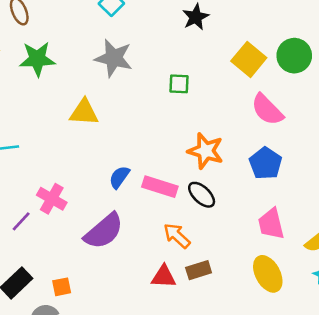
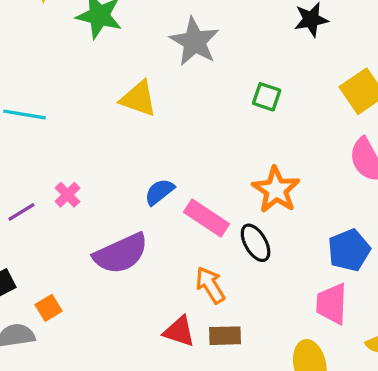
blue pentagon: (266, 163) -> (349, 250), moved
pink cross: (52, 199) -> (68, 195), size x0.7
orange square: (62, 287) -> (49, 308), turned -36

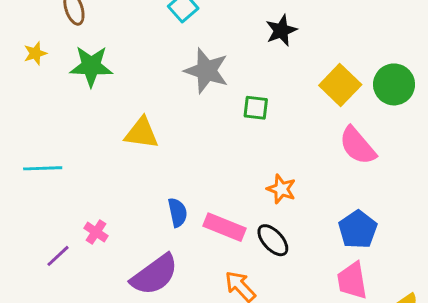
gray star: (195, 42) -> (206, 71), moved
orange star: (276, 190) -> (281, 189), size x0.7
blue semicircle: (159, 192) -> (178, 212), turned 128

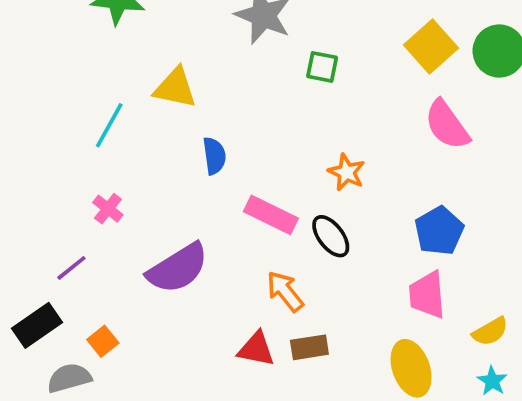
cyan line: (43, 168) -> (109, 125), moved, turned -63
blue semicircle: (178, 212) -> (214, 156), moved
purple line: (58, 256) -> (71, 268), moved

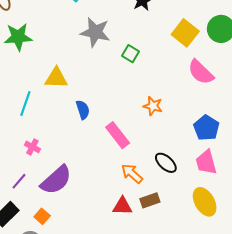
green square: (322, 67) -> (131, 54), turned 30
pink rectangle: (271, 215) -> (118, 135), turned 36
black ellipse: (331, 236) -> (166, 163), moved
purple semicircle: (178, 268) -> (56, 180), moved

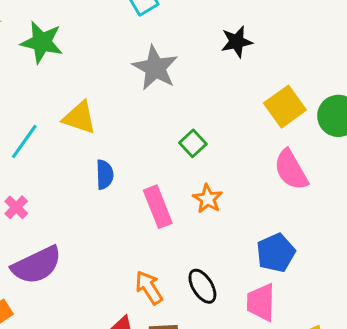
green square: (131, 54) -> (193, 143), moved
pink rectangle: (118, 135) -> (158, 207), moved

